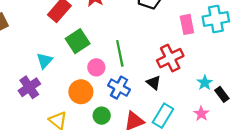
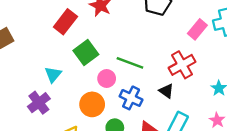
pink rectangle: (187, 24) -> (197, 29), turned 54
green line: (120, 53) -> (130, 63), turned -55

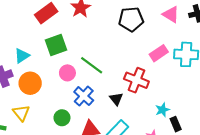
red cross: (182, 65) -> (136, 80), turned 35
orange circle: (92, 104) -> (30, 83), moved

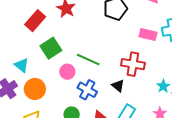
pink rectangle: (159, 53) -> (148, 34), turned 60
cyan triangle: (22, 56) -> (21, 65), turned -35

